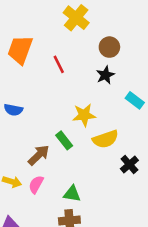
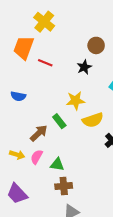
yellow cross: (76, 18) -> (44, 22), moved
red line: (59, 64) -> (45, 63), moved, turned -40
black star: (105, 75) -> (84, 67), moved
green triangle: (72, 194) -> (57, 164), moved

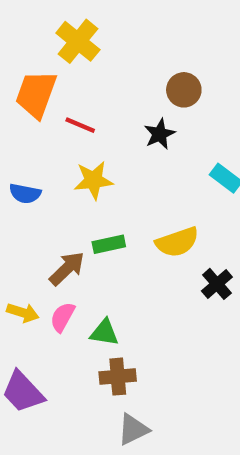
yellow star: (76, 101) -> (93, 180), moved
green rectangle: (59, 121) -> (109, 244), turned -64

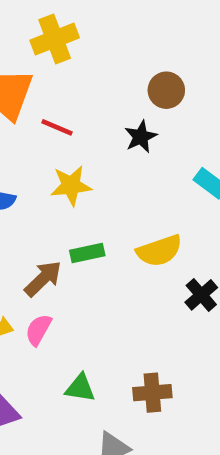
yellow cross: (78, 41) -> (55, 39), turned 30
green triangle: (104, 332) -> (80, 388), moved
brown cross: (118, 377) -> (152, 393), moved

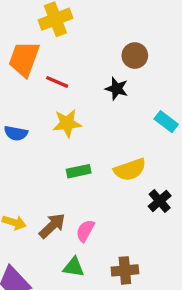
black star: (141, 137) -> (117, 89), turned -30
brown arrow: (43, 279) -> (52, 226), moved
pink semicircle: (38, 330) -> (85, 231), moved

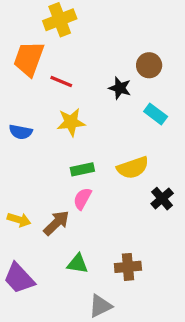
brown circle: (135, 56) -> (149, 65), moved
cyan rectangle: (166, 122) -> (156, 114), moved
pink semicircle: (85, 231) -> (82, 199), moved

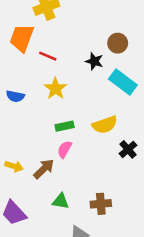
cyan rectangle: (156, 114) -> (123, 82), size x1.5
yellow star: (71, 122) -> (55, 88), turned -30

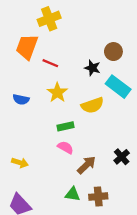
yellow semicircle: (105, 125) -> (92, 105), moved
pink semicircle: (65, 149) -> (65, 147), turned 91
black cross: (128, 149) -> (122, 157), moved
brown arrow: (44, 169) -> (87, 165), moved
green triangle: (61, 201) -> (73, 194), moved

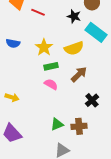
yellow star: (57, 92) -> (44, 47), moved
black cross: (122, 157) -> (92, 100), moved
brown arrow: (87, 165) -> (79, 74), moved
green triangle: (73, 194) -> (57, 124), turned -32

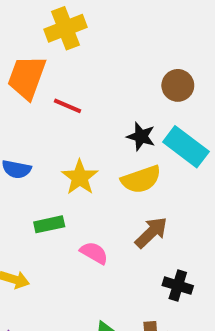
black star: (74, 16) -> (141, 136), moved
green rectangle: (51, 66) -> (49, 224), moved
black cross: (92, 100) -> (178, 286), turned -32

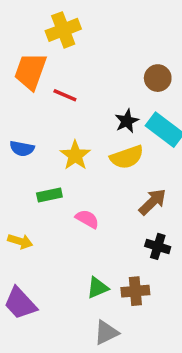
black star: (141, 136) -> (127, 121), turned 30
brown arrow: (151, 232) -> (153, 202), moved

